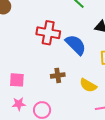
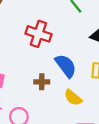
blue semicircle: (76, 45) -> (66, 66), moved

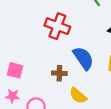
yellow semicircle: (73, 98) -> (78, 96), moved

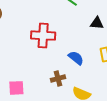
blue semicircle: (83, 58) -> (76, 58), size x0.7

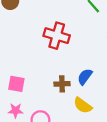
blue semicircle: (76, 58) -> (85, 77), moved, turned -105

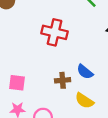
blue semicircle: (85, 77) -> (85, 72), turned -84

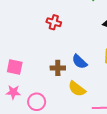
red cross: (54, 32) -> (54, 22), size x0.6

